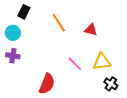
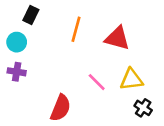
orange line: (59, 23) -> (76, 29), turned 48
red triangle: (91, 30) -> (117, 38), size x1.5

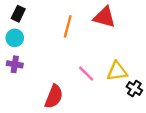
black rectangle: (31, 15) -> (18, 14), moved
red triangle: (117, 38) -> (104, 17), moved
black cross: (143, 108) -> (134, 88), moved

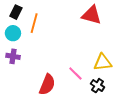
orange line: (68, 26) -> (34, 23), moved
pink line: (86, 74) -> (75, 73), moved
black cross: (134, 88) -> (98, 86), moved

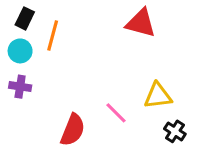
black cross: (98, 86) -> (175, 131), moved

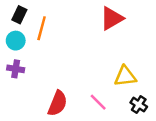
red triangle: (141, 23) -> (112, 18), turned -45
pink line: (116, 113) -> (98, 102), moved

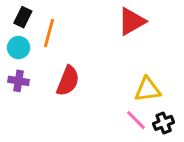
pink line: (98, 102) -> (136, 120), moved
red semicircle: (58, 103) -> (68, 81), moved
black cross: (139, 105) -> (164, 123), turned 35

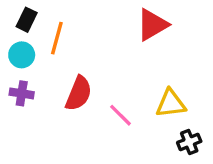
pink line: (136, 120) -> (120, 115), moved

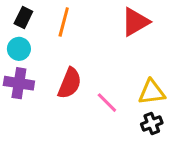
orange line: (57, 38) -> (64, 22), moved
purple cross: (22, 93) -> (19, 83), size x1.4
black cross: (189, 142) -> (152, 123), moved

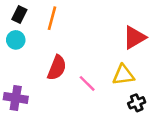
red triangle: (135, 22) -> (134, 37), moved
purple cross: (19, 83) -> (16, 98), moved
black cross: (152, 123) -> (137, 103), moved

